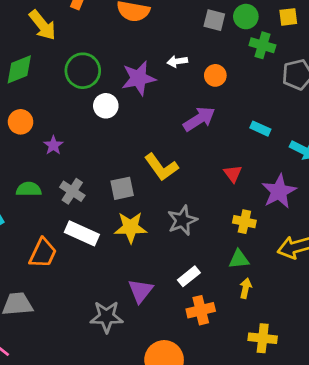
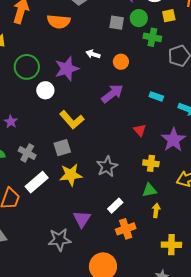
white arrow: (177, 61) -> (93, 54), turned 32
yellow L-shape: (161, 167) -> (72, 120), moved
white rectangle: (82, 233) -> (37, 182), turned -60

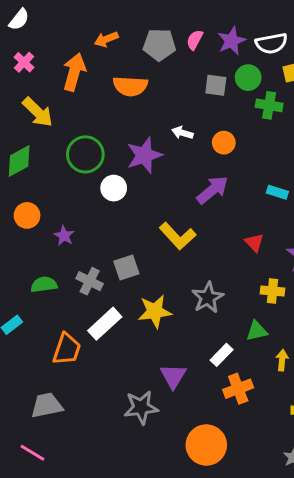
yellow L-shape: (72, 120) -> (178, 236), moved
gray square: (62, 148) -> (126, 267), moved
green triangle: (149, 190) -> (257, 331), moved

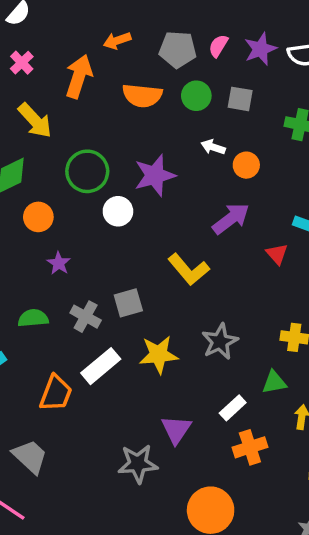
green circle: (248, 78) -> (196, 96), moved
white arrow: (182, 133) -> (213, 147), moved
orange circle: (27, 215) -> (38, 217), moved
red triangle: (254, 243) -> (277, 254), moved
gray trapezoid: (47, 405) -> (30, 457), turned 52

